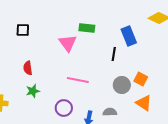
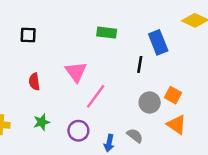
pink triangle: (68, 43) -> (76, 72), moved
pink line: (78, 80) -> (96, 96), turned -65
green star: (33, 91) -> (42, 122), moved
gray semicircle: (110, 112) -> (135, 136), turned 40

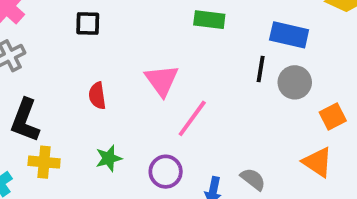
blue rectangle: (158, 42) -> (289, 35), turned -55
orange square: (173, 95) -> (333, 117), moved, turned 35
gray circle: (150, 102) -> (295, 82), moved

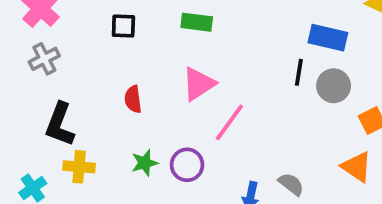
green rectangle: (209, 20) -> (197, 22), moved
pink triangle: (162, 80) -> (199, 84), turned 33
purple circle: (166, 172) -> (187, 165), moved

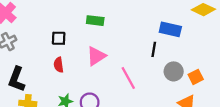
black square: (123, 26) -> (59, 38), moved
gray circle: (334, 86) -> (174, 71), moved
pink line: (229, 122) -> (128, 78), moved, turned -65

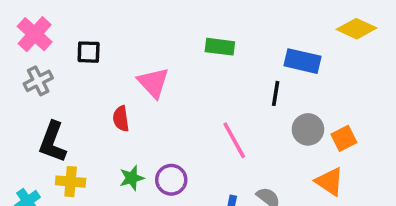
green rectangle: (95, 21) -> (220, 47), moved
black square: (59, 38) -> (89, 52), moved
pink triangle: (96, 56) -> (153, 83), moved, turned -40

